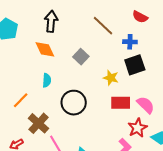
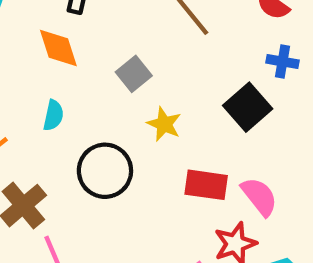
blue cross: (130, 42) -> (283, 62), moved
black square: (135, 65) -> (248, 107), turned -30
yellow star: (111, 78) -> (164, 124), moved

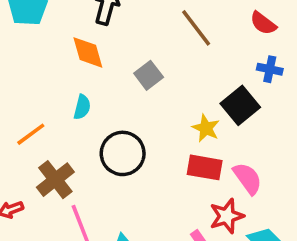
yellow star: (164, 124) -> (206, 128), moved

